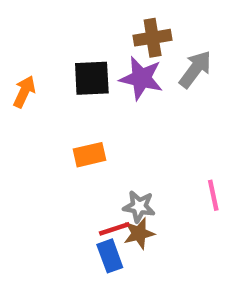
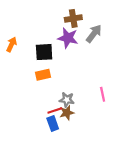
black square: (92, 78) -> (44, 52), moved

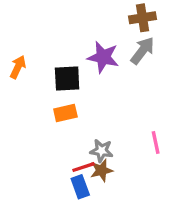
brown cross: (73, 18) -> (143, 18), moved

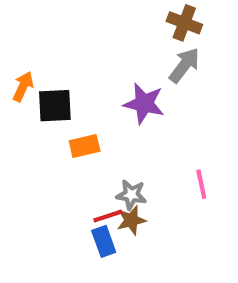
brown cross: (143, 18) -> (184, 23), turned 30
purple star: (103, 57) -> (144, 103), moved
black square: (67, 78) -> (55, 106), moved

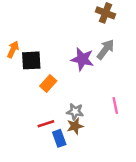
gray arrow: (184, 65) -> (105, 49), moved
orange rectangle: (85, 146) -> (48, 84), turned -35
red line: (108, 216) -> (46, 124), moved

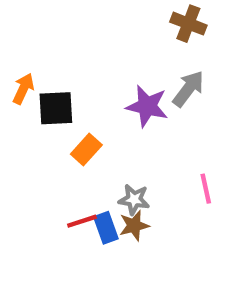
blue rectangle: (59, 138) -> (106, 228), moved

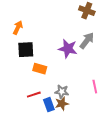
orange arrow: (23, 89) -> (18, 28), moved
orange rectangle: (86, 150) -> (40, 69), turned 64
red line: (82, 221) -> (34, 95), moved

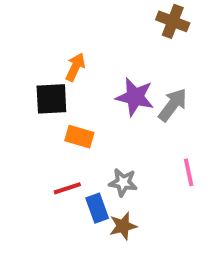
orange arrow: (18, 28) -> (75, 67), moved
gray arrow: (87, 41) -> (173, 105), moved
brown star: (62, 104) -> (123, 226), moved

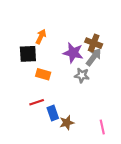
brown cross: (173, 21) -> (94, 43), moved
pink line: (189, 172) -> (102, 127), moved
gray star: (123, 182) -> (82, 75), moved

